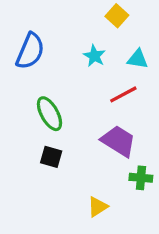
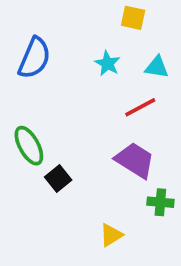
yellow square: (117, 16) -> (133, 18), turned -30
green ellipse: (49, 114) -> (29, 146), moved
black square: (51, 157) -> (58, 178), turned 35

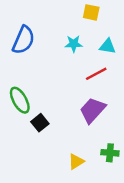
cyan star: (107, 63) -> (74, 44), turned -30
purple trapezoid: (135, 160) -> (92, 110), turned -80
green cross: (160, 202) -> (110, 153), moved

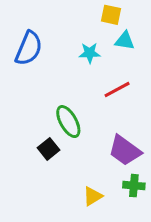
cyan triangle: (107, 46) -> (125, 41), moved
green ellipse: (20, 100) -> (68, 122), moved
purple trapezoid: (92, 110) -> (125, 150), moved, turned -96

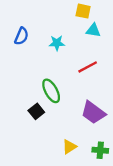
blue semicircle: (29, 48) -> (21, 36), size x0.7
cyan star: (90, 53) -> (57, 43), moved
green cross: (134, 186) -> (100, 150), moved

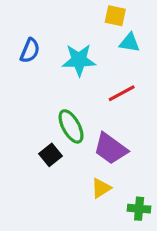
cyan star: (57, 43) -> (79, 60), size x1.5
purple trapezoid: (93, 113) -> (111, 149), moved
yellow triangle: (69, 147) -> (101, 188), moved

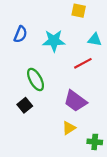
cyan triangle: (130, 43) -> (95, 40), moved
green ellipse: (71, 126) -> (36, 79), moved
black square: (50, 155) -> (25, 105), moved

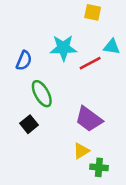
blue semicircle: (20, 34) -> (24, 61), moved
red line: (83, 63) -> (90, 63), moved
green cross: (95, 142) -> (99, 167), moved

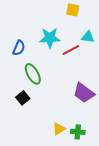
purple trapezoid: (89, 119) -> (84, 93), moved
yellow triangle: (81, 151) -> (59, 129), moved

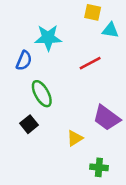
cyan triangle: (88, 37) -> (110, 30), moved
cyan star: (50, 38) -> (48, 38), moved
yellow triangle: (59, 129) -> (75, 138), moved

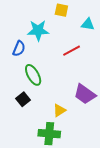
yellow square: (93, 12) -> (61, 10), moved
green cross: (99, 167) -> (49, 134), moved, size x1.5

